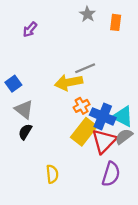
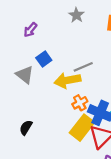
gray star: (87, 14) -> (76, 15), moved
blue square: (13, 84) -> (44, 59), moved
gray triangle: (24, 109) -> (25, 75), moved

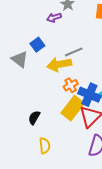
purple arrow: (30, 30) -> (54, 18), moved, turned 32
black semicircle: (26, 128) -> (34, 118), moved

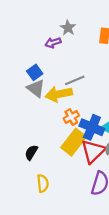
gray triangle: (20, 59) -> (36, 88), moved

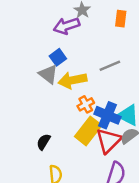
purple arrow: (53, 43) -> (66, 26), size x1.5
blue square: (35, 72) -> (58, 57), moved
gray line: (75, 80) -> (110, 66), moved

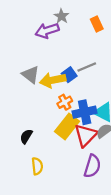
orange rectangle: (121, 19) -> (97, 24), turned -32
blue square: (58, 57) -> (69, 75), moved
blue cross: (107, 115) -> (85, 112), turned -35

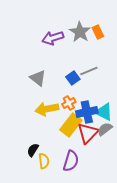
gray star: (61, 16) -> (80, 32), moved, size x1.5
yellow arrow: (53, 80) -> (47, 109), moved
black semicircle: (26, 136) -> (33, 150), moved
purple semicircle: (92, 166) -> (71, 161), moved

